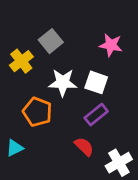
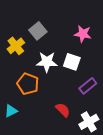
purple rectangle: (96, 115) -> (88, 86), moved

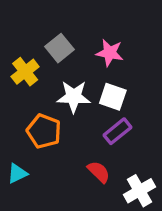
pink star: (83, 34) -> (110, 53), moved
purple rectangle: (88, 86) -> (118, 131), moved

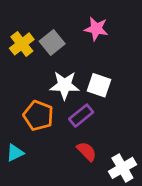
pink star: (110, 53) -> (96, 29), moved
yellow cross: (25, 72) -> (22, 44), moved
purple rectangle: (118, 131) -> (81, 116), moved

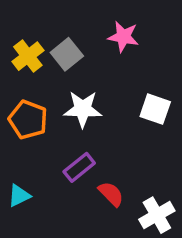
white square: (99, 85) -> (155, 109), moved
orange pentagon: (38, 116) -> (28, 120), moved
purple rectangle: (81, 116) -> (79, 167), moved

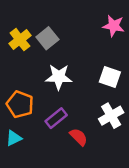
pink star: (123, 37) -> (114, 26), moved
orange pentagon: (28, 120) -> (20, 104), moved
white cross: (157, 215) -> (111, 116), moved

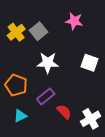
pink star: (114, 26) -> (74, 21), moved
white cross: (111, 116) -> (91, 119), moved
cyan triangle: (14, 138) -> (20, 116), moved

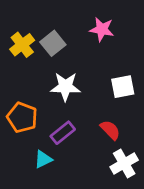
white square: (90, 63) -> (123, 87), turned -30
red semicircle: (64, 112) -> (110, 130), moved
cyan triangle: (20, 116) -> (43, 159), moved

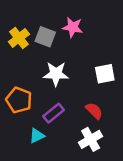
pink star: (102, 29) -> (73, 27), moved
gray square: (53, 43) -> (45, 37), turned -30
white cross: (124, 163) -> (91, 139), moved

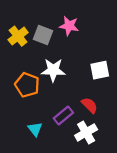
orange pentagon: (19, 100) -> (27, 85), moved
purple rectangle: (54, 113) -> (63, 115), moved
cyan triangle: (37, 136) -> (35, 129), turned -42

